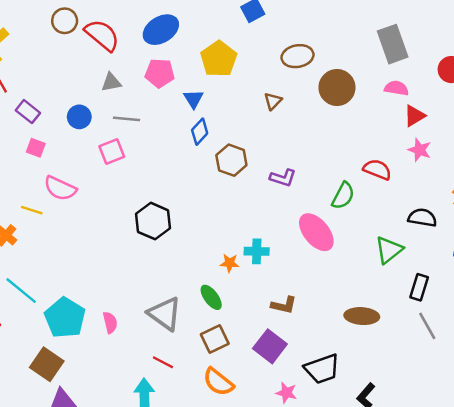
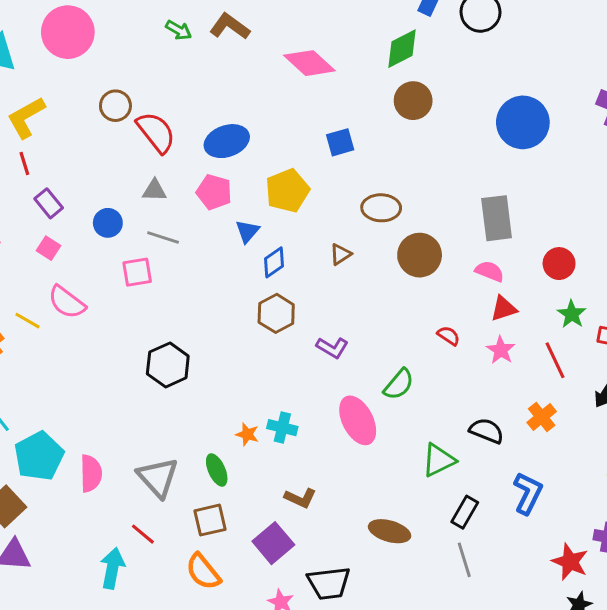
blue diamond: (200, 132) -> (274, 262), moved
red semicircle: (377, 170) -> (449, 336), moved, size x0.7
pink semicircle: (110, 322) -> (91, 473), size x1.4

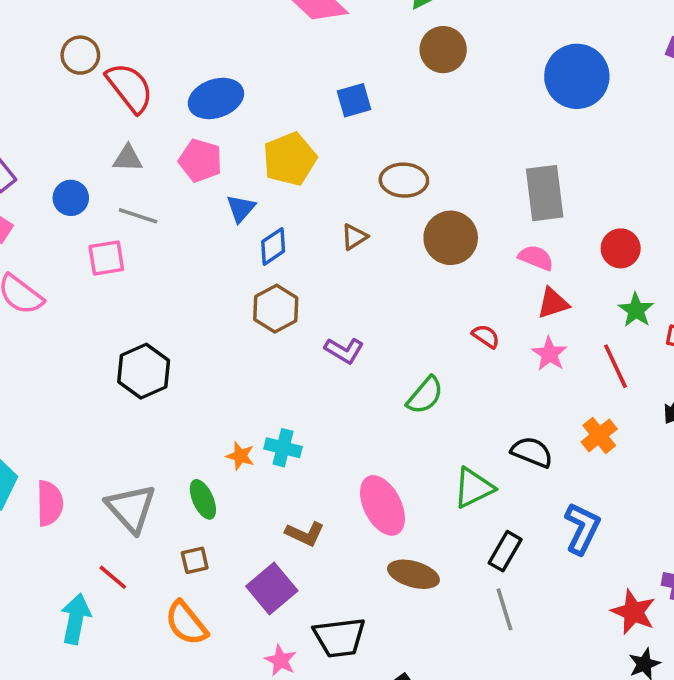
pink ellipse: (358, 420) -> (382, 505), moved
brown square: (210, 520) -> (195, 560), size x0.7

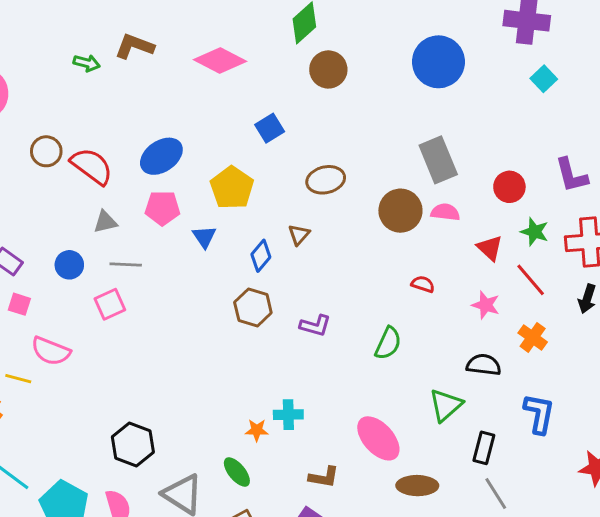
brown circle: (451, 238) -> (400, 211), moved
blue diamond: (273, 246) -> (261, 256), moved
red triangle: (553, 303) -> (490, 248), moved, turned -44
pink star: (549, 354) -> (486, 305), moved
black hexagon: (144, 371) -> (133, 445), moved

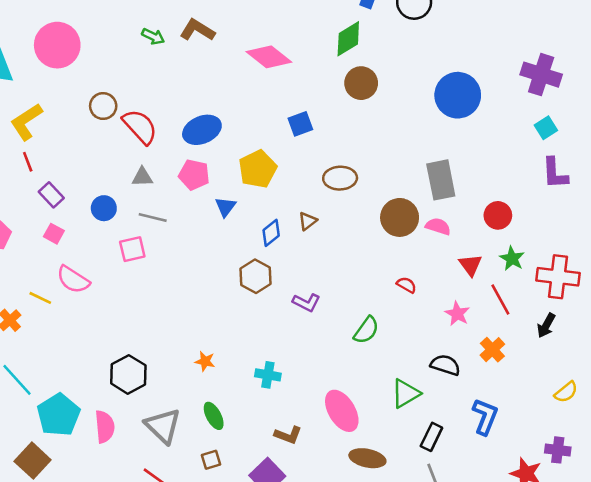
purple L-shape: (571, 175) -> (555, 173), moved
orange star: (257, 430) -> (205, 361), moved

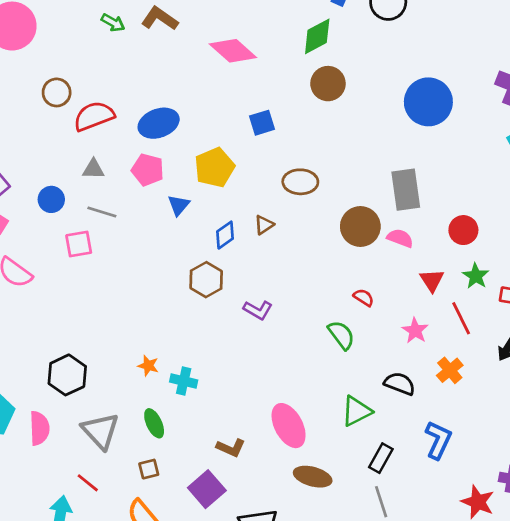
red semicircle: (140, 127) -> (94, 116), turned -72
green semicircle: (366, 330) -> (341, 335), moved, turned -76
cyan cross: (268, 375) -> (184, 381), moved

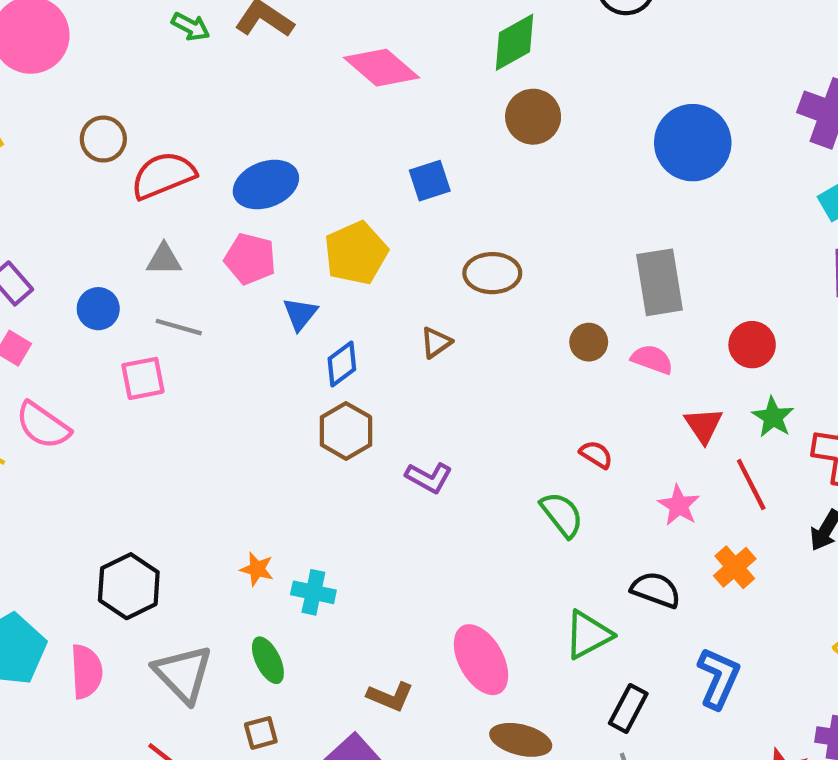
brown circle: (360, 226) -> (589, 342), size x0.6
blue diamond: (225, 235) -> (342, 364), moved

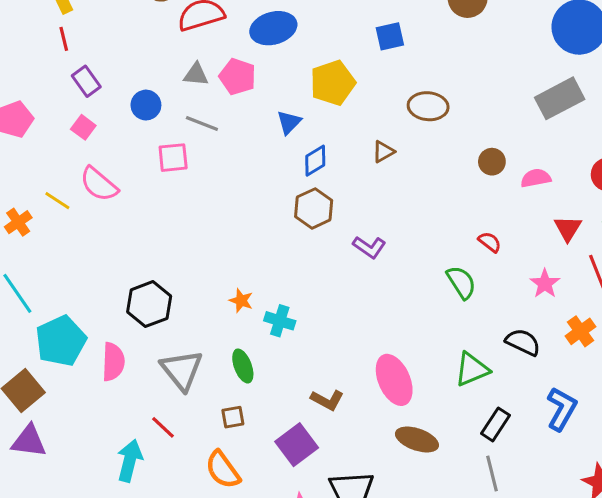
pink pentagon: (250, 259) -> (237, 77), moved
gray rectangle: (660, 282) -> (560, 98), moved, turned 66
pink semicircle: (652, 359) -> (536, 178), turned -36

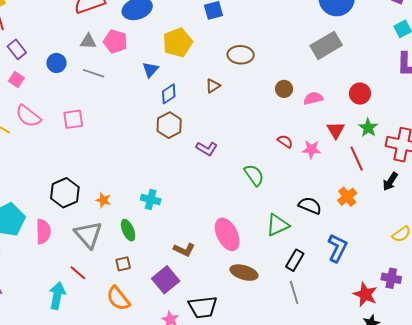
pink square: (173, 158) -> (73, 119), moved
green semicircle: (461, 282) -> (254, 175), moved
pink star: (545, 284) -> (311, 149), moved, turned -30
orange star: (241, 301) -> (103, 200), moved

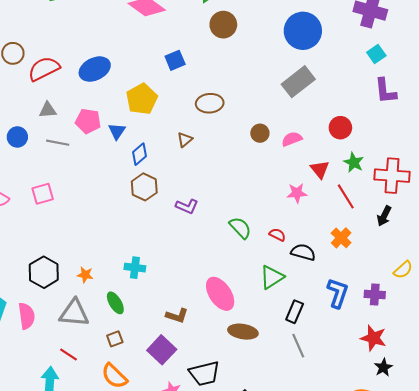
pink pentagon: (115, 41) -> (88, 121), moved
red semicircle: (285, 141) -> (277, 235), moved
gray triangle: (88, 235) -> (74, 313), turned -36
purple cross: (391, 278) -> (375, 295), moved

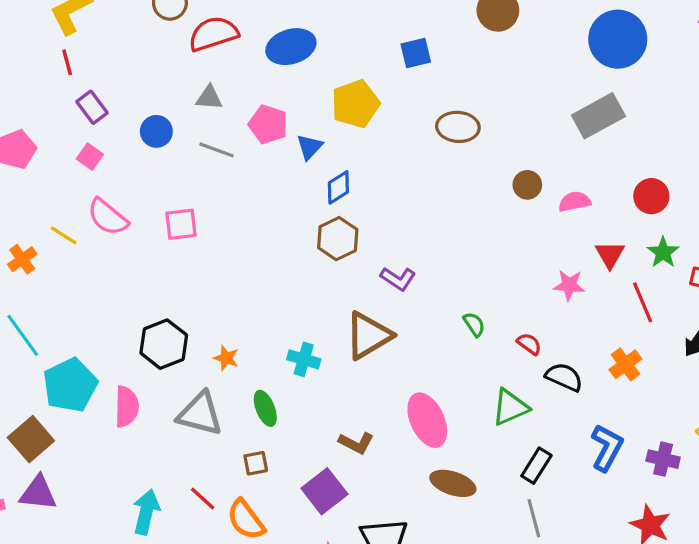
brown triangle: (185, 140) -> (368, 336), moved, size x2.0
green semicircle: (240, 228) -> (474, 324), size x0.7
red line: (68, 354) -> (203, 499), moved

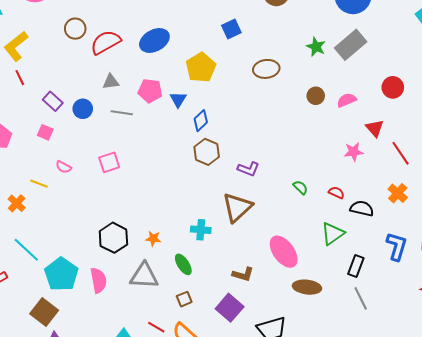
purple rectangle: (92, 107) -> (53, 101), moved
pink semicircle: (108, 217) -> (64, 167), size x0.6
green star: (663, 252) -> (316, 47), moved

